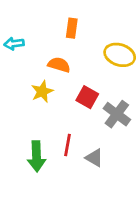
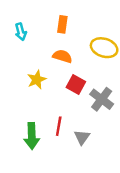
cyan arrow: (14, 44) -> (21, 32), moved, turned -98
orange semicircle: (59, 65) -> (62, 56), moved
gray triangle: (94, 158) -> (82, 137), turned 35

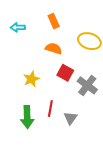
orange rectangle: (62, 24) -> (54, 21), turned -32
cyan arrow: (21, 32) -> (18, 27), turned 104
yellow star: (37, 80) -> (31, 79), moved

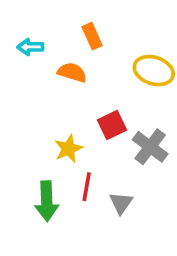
orange semicircle: (54, 49) -> (72, 72), moved
red square: (65, 73) -> (112, 125), turned 35
yellow star: (31, 79) -> (68, 149), moved

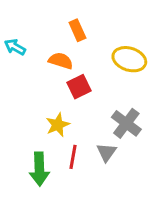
cyan arrow: (30, 47) -> (15, 47), moved, turned 30
red square: (112, 125) -> (79, 87), moved
gray triangle: (121, 203) -> (106, 152), moved

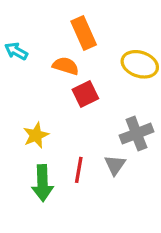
orange rectangle: (77, 30) -> (84, 33), size x1.4
gray cross: (126, 123) -> (136, 134), turned 32
yellow star: (58, 125) -> (36, 135), moved

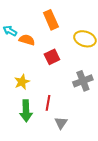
orange semicircle: (66, 66) -> (27, 40), moved
gray triangle: (115, 165) -> (61, 123), moved

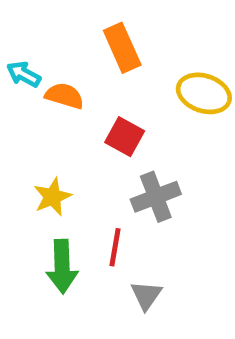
red square: (52, 57) -> (125, 137), turned -35
gray cross: (83, 81) -> (156, 197), moved

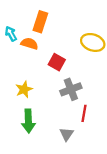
orange rectangle: (122, 48) -> (40, 22), moved, turned 42
cyan arrow: (24, 74) -> (11, 34), turned 32
red line: (115, 247) -> (84, 113), moved

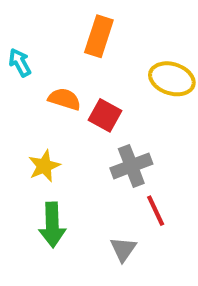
orange rectangle: (40, 22) -> (99, 36), moved
orange semicircle: (29, 44) -> (64, 99), moved
red line: (84, 113) -> (156, 211), turned -35

